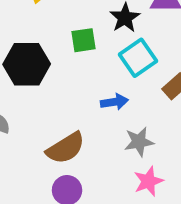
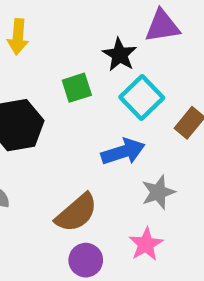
blue arrow: (114, 102) -> (123, 152), size x1.4
pink star: (148, 181) -> (146, 244), moved

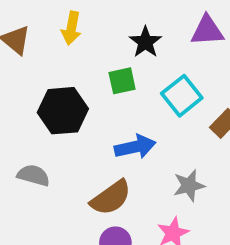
black star: (120, 55) -> (145, 42), moved
blue arrow: (123, 152) -> (135, 147), moved

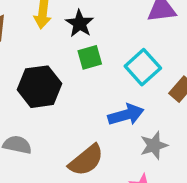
black star: (145, 42) -> (80, 23), moved
blue arrow: (135, 147) -> (126, 115), moved

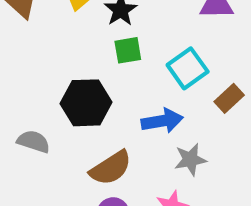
black hexagon: (40, 87) -> (86, 103), moved

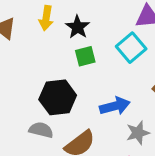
cyan square: (188, 68) -> (131, 48), moved
gray semicircle: (34, 142) -> (41, 130), moved

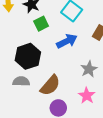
blue arrow: (115, 106) -> (67, 41), moved

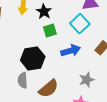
gray semicircle: (21, 81) -> (23, 80), turned -105

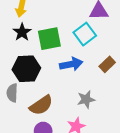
black star: (44, 11) -> (22, 32), moved
green square: (50, 31) -> (49, 39), size x1.5

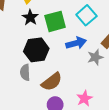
gray star: (86, 99) -> (95, 57), moved

